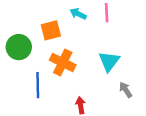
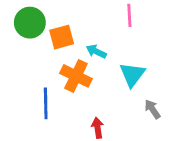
cyan arrow: (78, 14) -> (96, 51), moved
green circle: (19, 47) -> (30, 23), moved

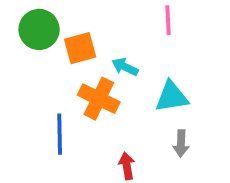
cyan triangle: (132, 75) -> (172, 97), turned 44
gray arrow: (152, 109) -> (181, 143), moved, turned -144

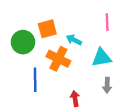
pink line: (168, 20) -> (107, 22), moved
green circle: (39, 29) -> (23, 42), moved

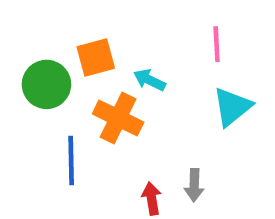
cyan triangle: (102, 58) -> (232, 107), moved, turned -30
gray arrow: (107, 85) -> (194, 185), moved

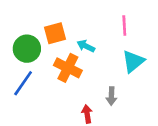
blue line: (71, 161) -> (23, 83), moved, turned 36
gray arrow: (194, 185) -> (111, 96), moved

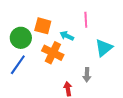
pink line: (124, 26) -> (86, 20), moved
orange square: (55, 33) -> (43, 26), turned 30

